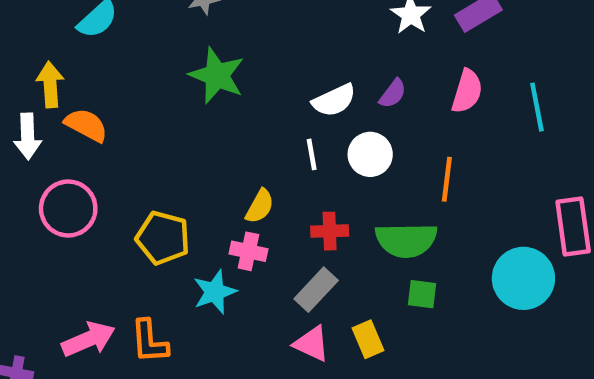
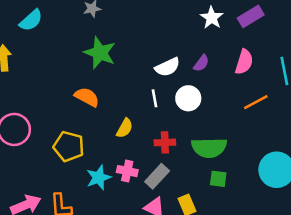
orange semicircle: (86, 125) -> (87, 97), moved
orange line: (447, 179) -> (256, 102), moved, turned 55
pink cross: (248, 251) -> (127, 171), moved

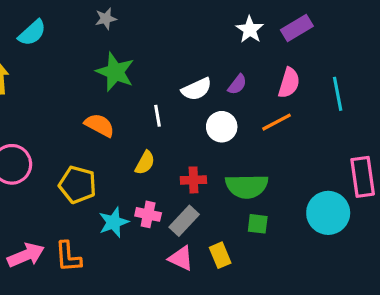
white line: (154, 98) -> (157, 116), moved
orange line: (256, 102) -> (276, 122), moved

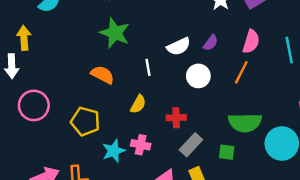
orange line: (276, 122) -> (241, 72), turned -35
green semicircle: (247, 186) -> (245, 123), moved
gray rectangle: (184, 221) -> (191, 145), moved

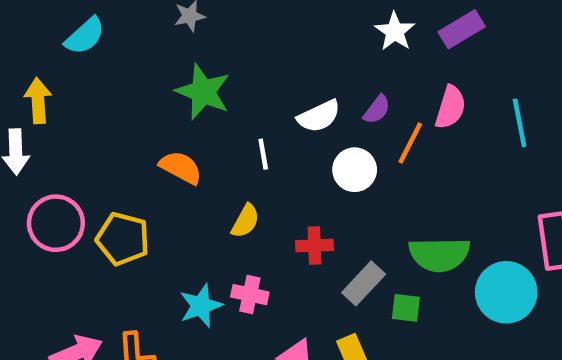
orange line: (241, 72) -> (410, 143), moved
yellow pentagon: (85, 121) -> (123, 239), moved
gray rectangle: (191, 145) -> (364, 283), moved

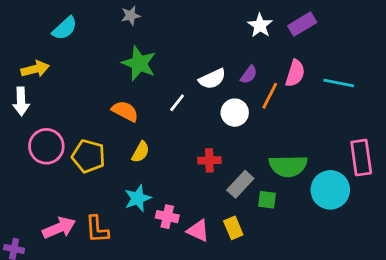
yellow arrow: (38, 101) -> (35, 69), turned 80
cyan line: (520, 123) -> (339, 83), turned -68
white line: (263, 154) -> (177, 103), turned 48
yellow semicircle: (245, 221) -> (141, 152), moved
pink cross: (250, 295) -> (167, 217), moved

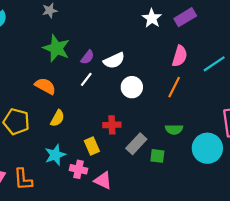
purple semicircle: (249, 75) -> (87, 57), moved
cyan line: (339, 83) -> (214, 64), turned -45
orange line: (270, 96) -> (174, 87), moved
green semicircle: (288, 166) -> (174, 129), size x0.6
yellow rectangle: (233, 228) -> (92, 146), moved

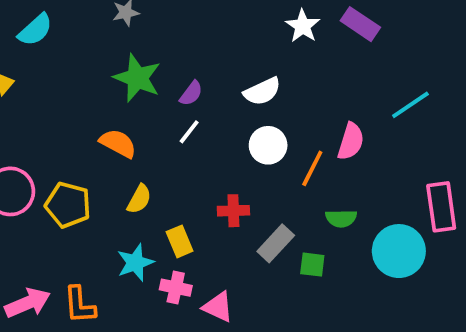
purple rectangle: (185, 17) -> (360, 24), turned 65
pink semicircle: (180, 56) -> (351, 141), moved
white semicircle: (114, 60) -> (262, 91), moved
orange line: (174, 87) -> (312, 168), moved
yellow rectangle: (92, 146) -> (180, 241), moved

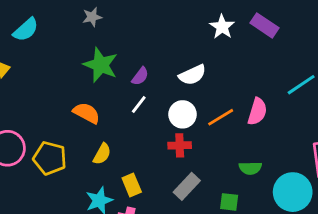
white circle: (268, 145) -> (183, 114), moved
orange line: (312, 168) -> (221, 117), moved, turned 32
red cross: (233, 211) -> (180, 145), moved
gray rectangle: (276, 243) -> (187, 186), moved

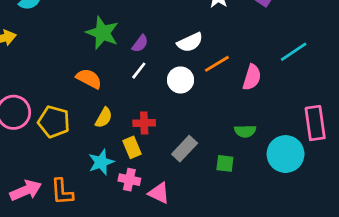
orange line: (221, 117) -> (217, 64), moved
red cross: (180, 145) -> (144, 123), moved

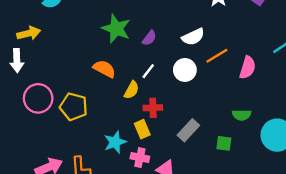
white line: (139, 71) -> (148, 71), moved
yellow semicircle: (104, 118) -> (132, 90), moved

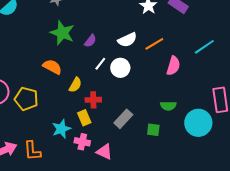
orange line: (217, 56) -> (154, 44), moved
white line: (148, 71) -> (100, 64), moved

